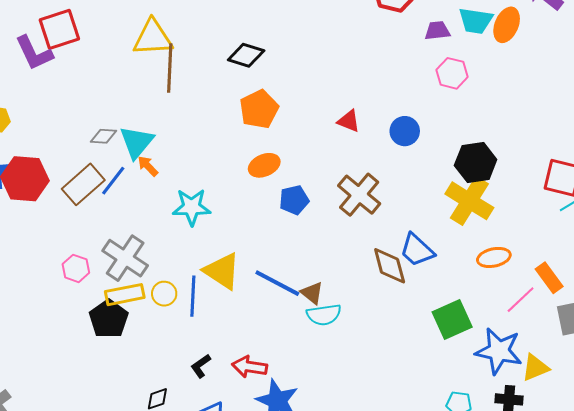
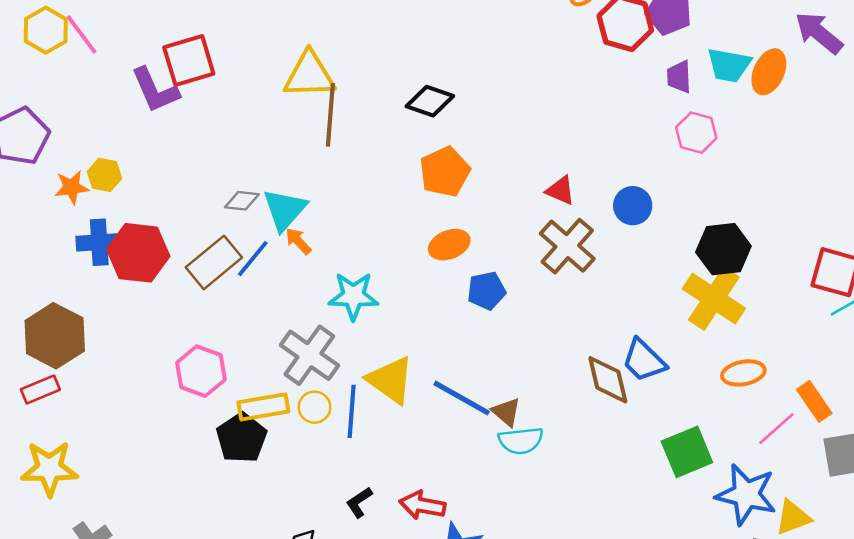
purple trapezoid: (437, 31) -> (679, 77), turned -88
brown cross: (359, 195) -> (567, 246), moved
gray cross: (125, 258) -> (309, 355), moved
pink hexagon: (76, 268) -> (201, 371), size x1.4

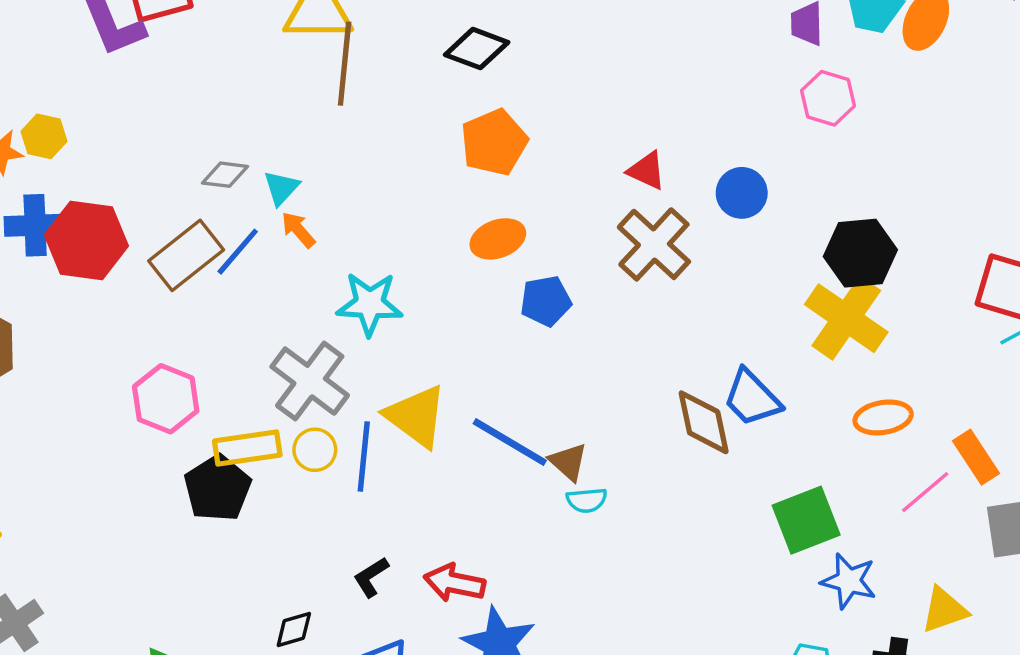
cyan triangle: (285, 210) -> (281, 188), size x0.6
cyan semicircle: (521, 441) -> (587, 500), size x0.7
blue star: (746, 494) -> (849, 581), moved, size x0.7

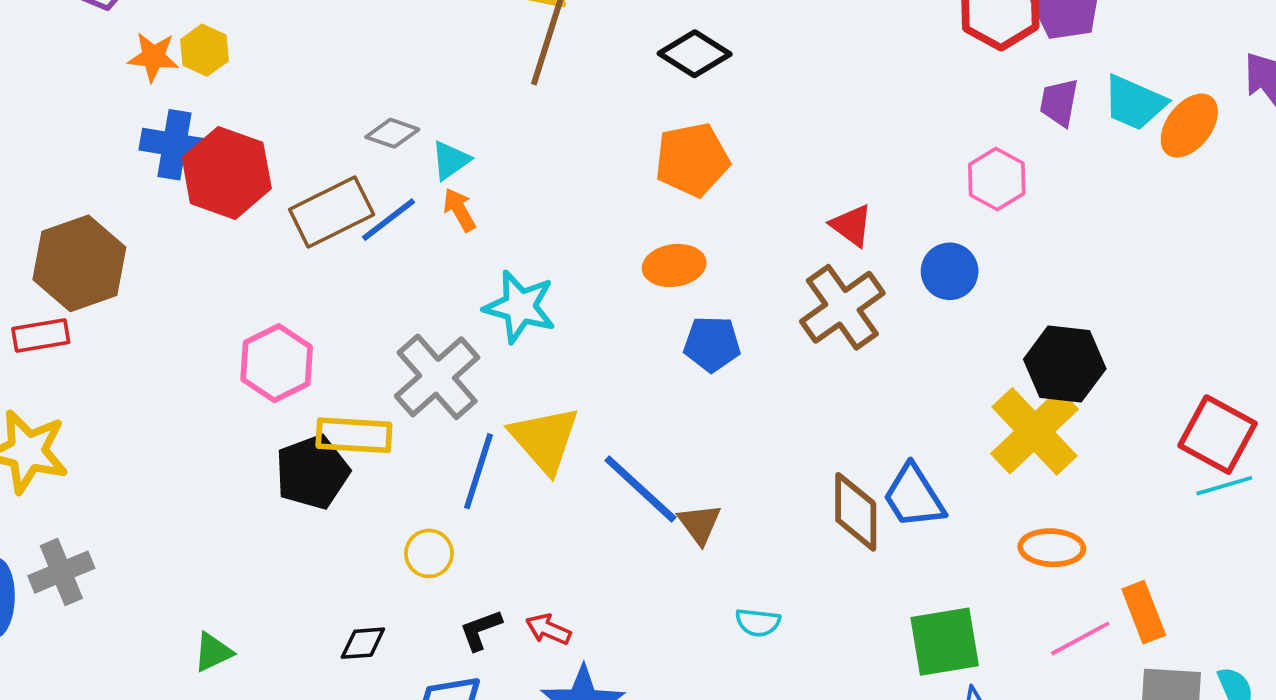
pink hexagon: (828, 98) -> (997, 179), moved
yellow circle: (315, 450) -> (429, 553), moved
cyan semicircle: (587, 500) -> (758, 622), moved
black L-shape: (371, 577) -> (481, 630), moved
red arrow: (455, 583) -> (548, 629), size x0.7

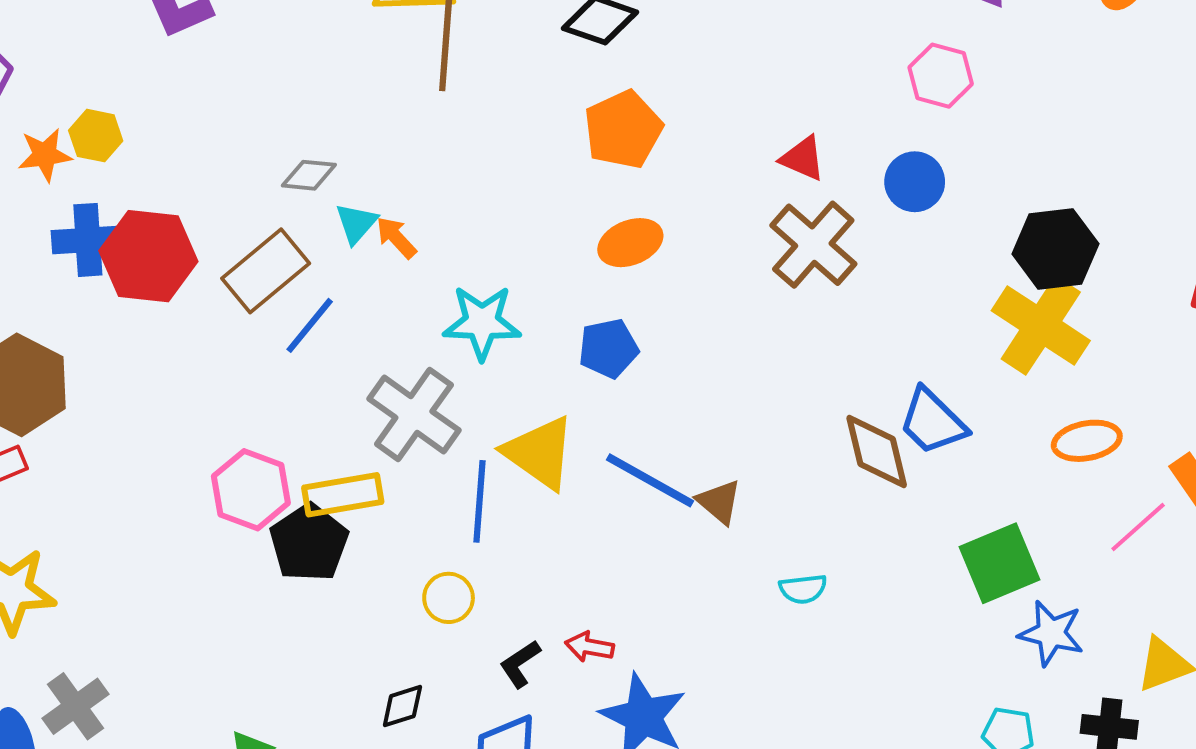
cyan triangle: (451, 160) -> (356, 223), moved
blue line: (389, 220) -> (310, 325), moved
blue pentagon: (712, 344) -> (608, 348), moved
pink hexagon: (277, 363) -> (251, 490), moved

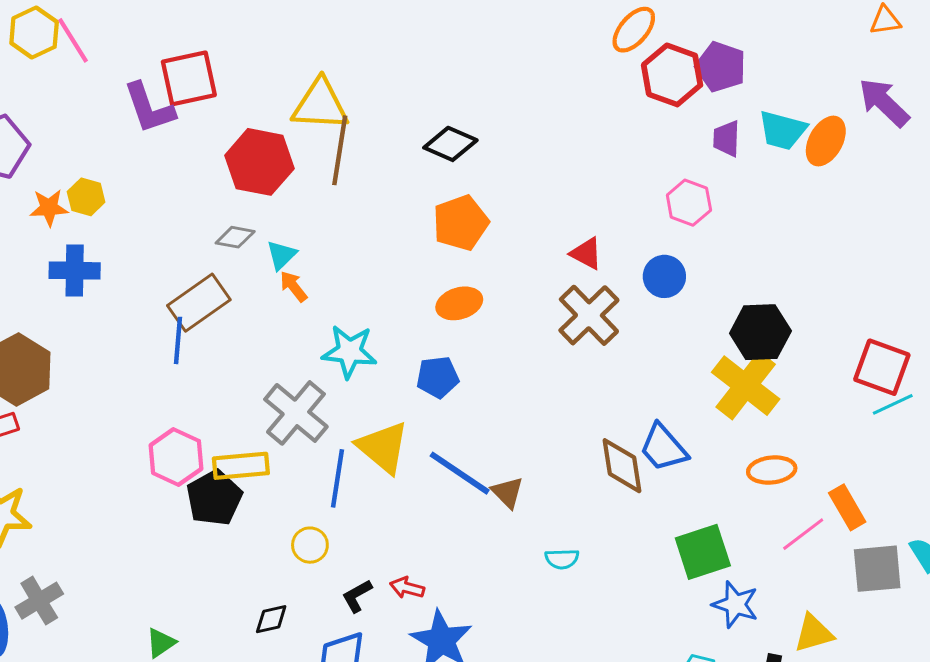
cyan triangle: (356, 223) -> (281, 255), moved
red hexagon: (148, 256) -> (259, 162), moved
blue line: (310, 325) -> (178, 340), moved, turned -39

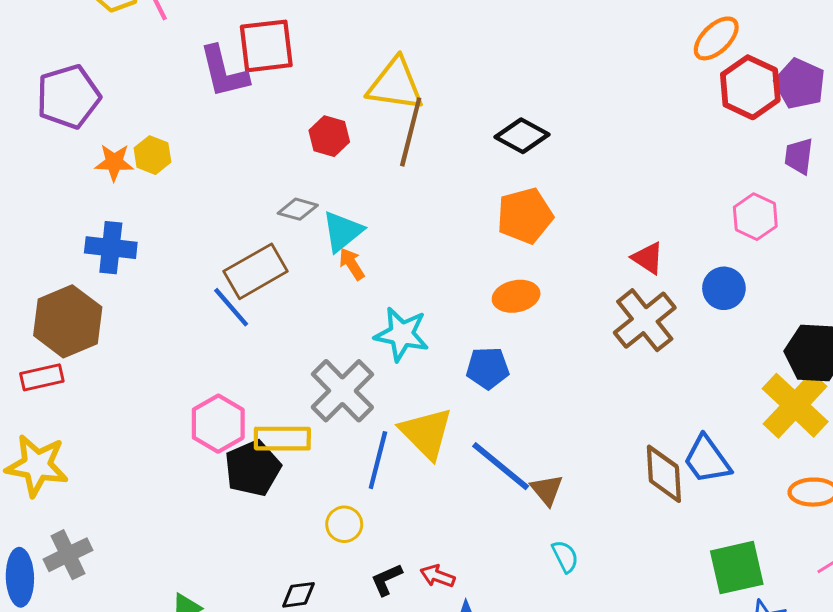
red hexagon: (259, 162) -> (329, 136), size x0.6
cyan triangle: (281, 255) -> (343, 231), size x1.4
blue cross: (75, 271) -> (111, 248), moved
blue line: (178, 340) -> (231, 307), turned -51
cyan semicircle: (562, 559) -> (565, 556), moved, turned -120

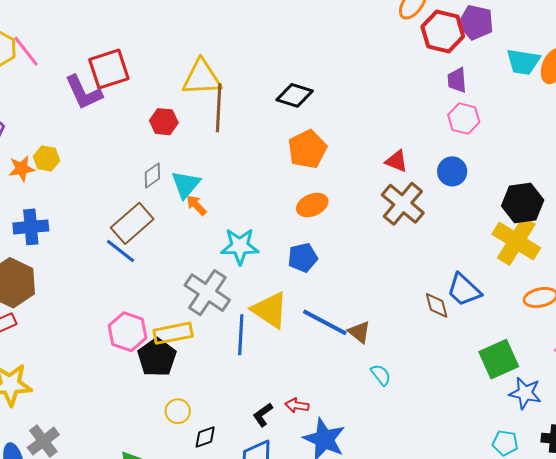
purple trapezoid: (799, 156) -> (457, 80), moved
gray diamond: (298, 209) -> (152, 176), turned -40
brown diamond: (664, 474) -> (437, 305), size x0.7
yellow circle: (344, 524) -> (178, 411), moved

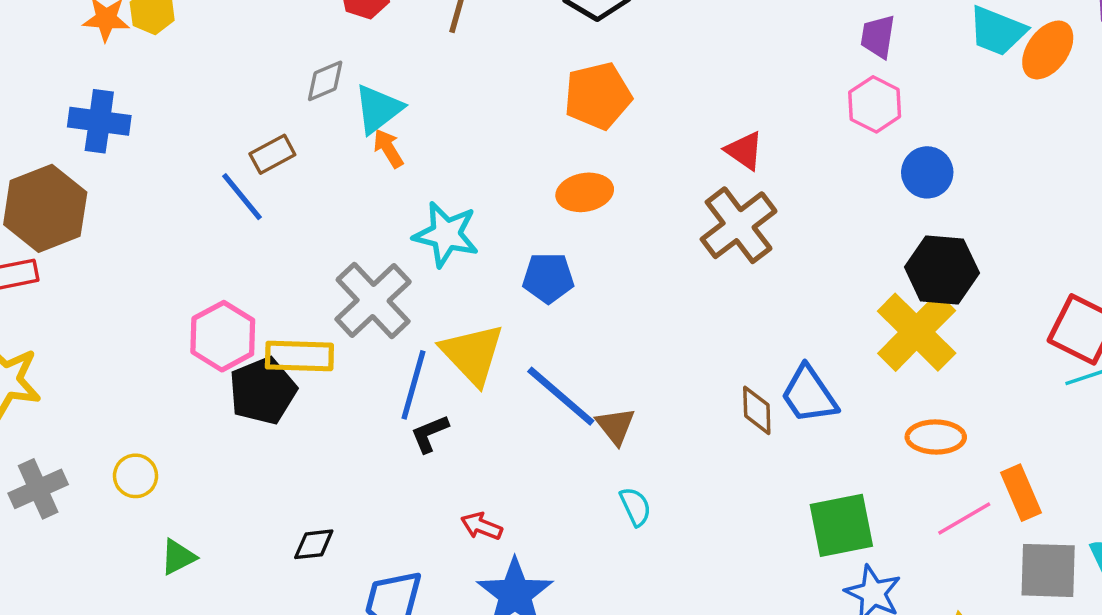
blue circle: (452, 171) -> (927, 172), moved
brown rectangle: (132, 223) -> (272, 154), size x0.6
yellow circle: (178, 411) -> (135, 476), moved
black L-shape: (263, 415) -> (430, 434), moved

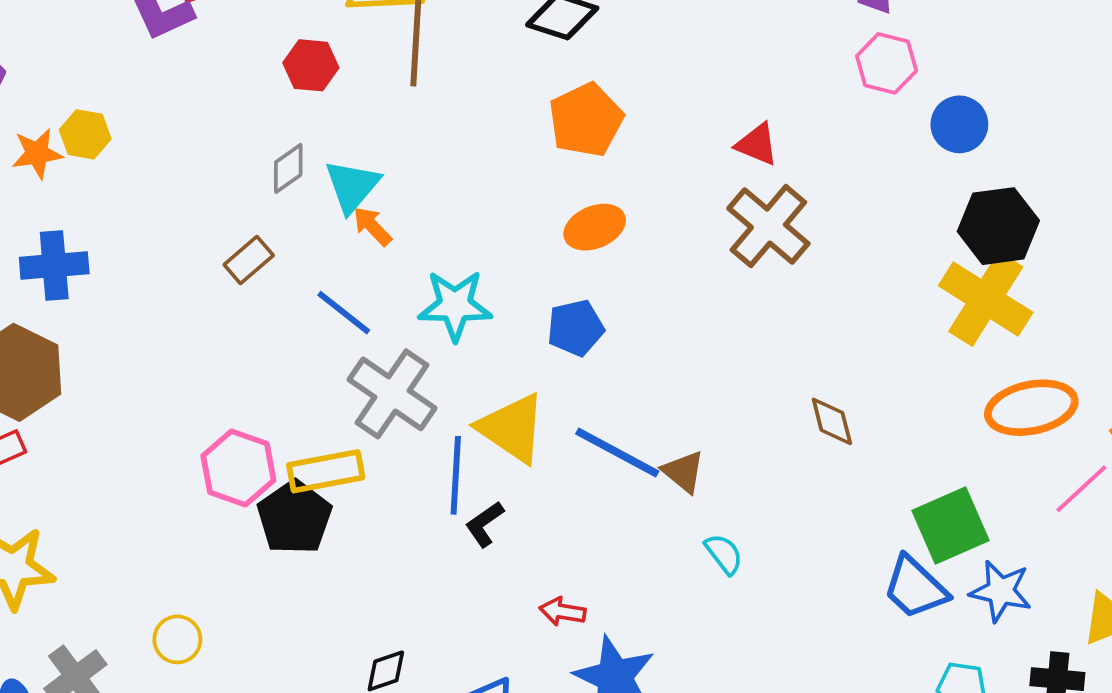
blue line: (242, 197) -> (344, 313), moved
blue trapezoid: (809, 395) -> (915, 588), moved
orange ellipse: (936, 437) -> (1031, 408), size x1.4

